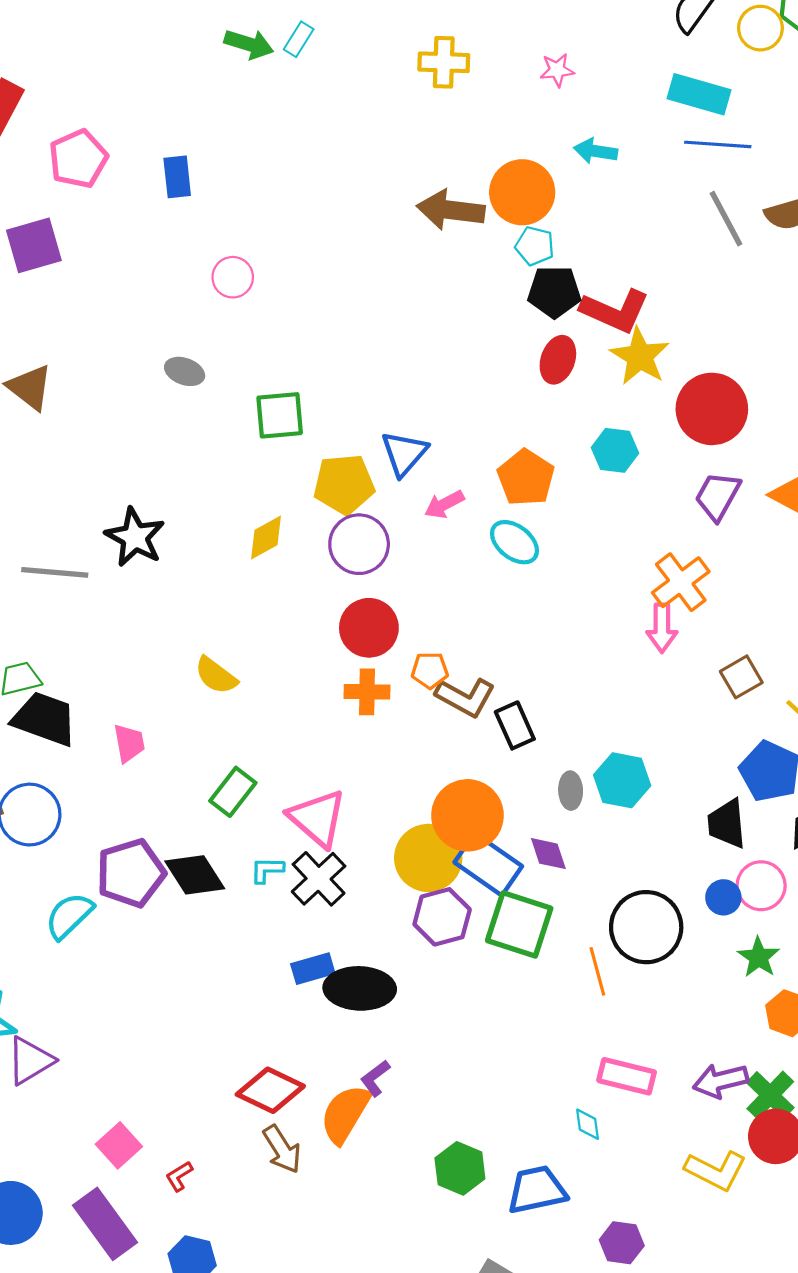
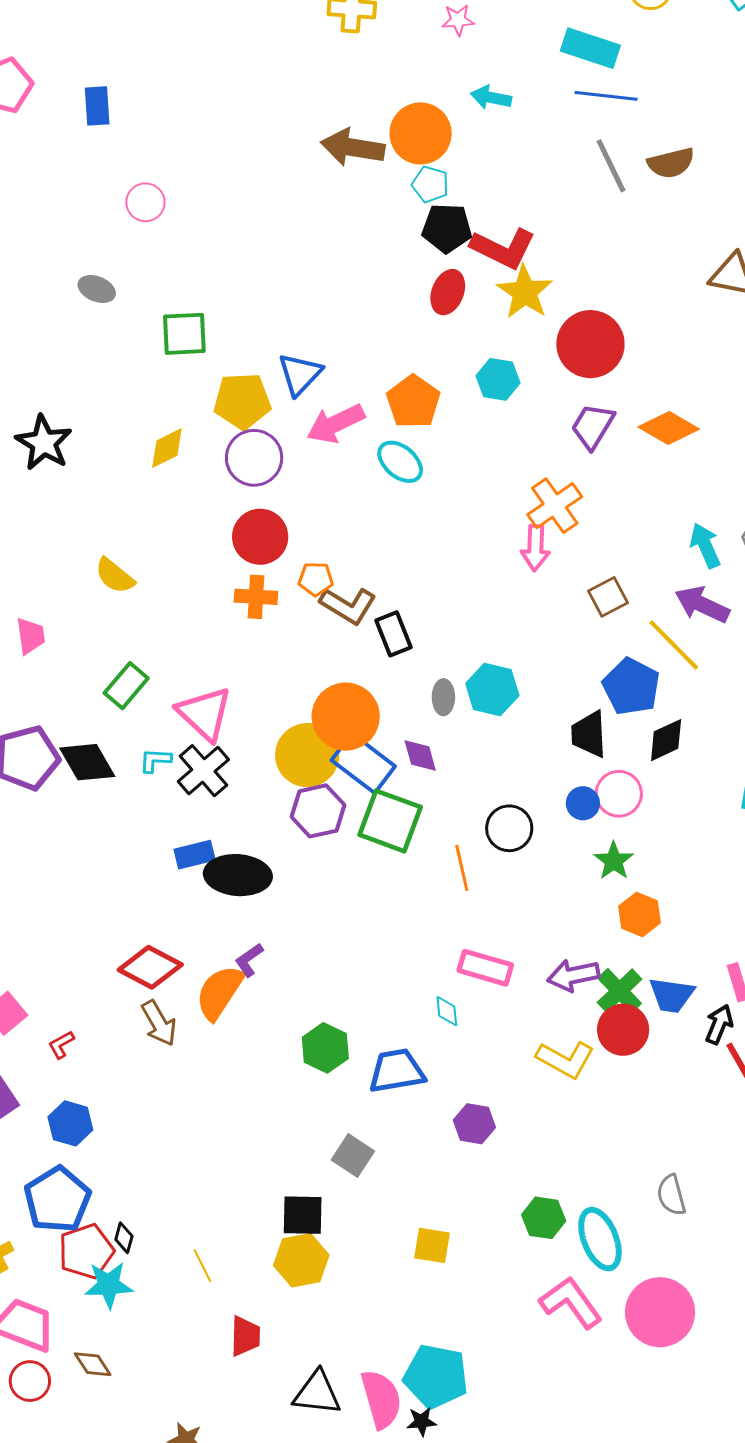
pink arrow: (444, 504) -> (336, 424), size x1.5
black circle: (646, 927) -> (509, 828), size x0.7

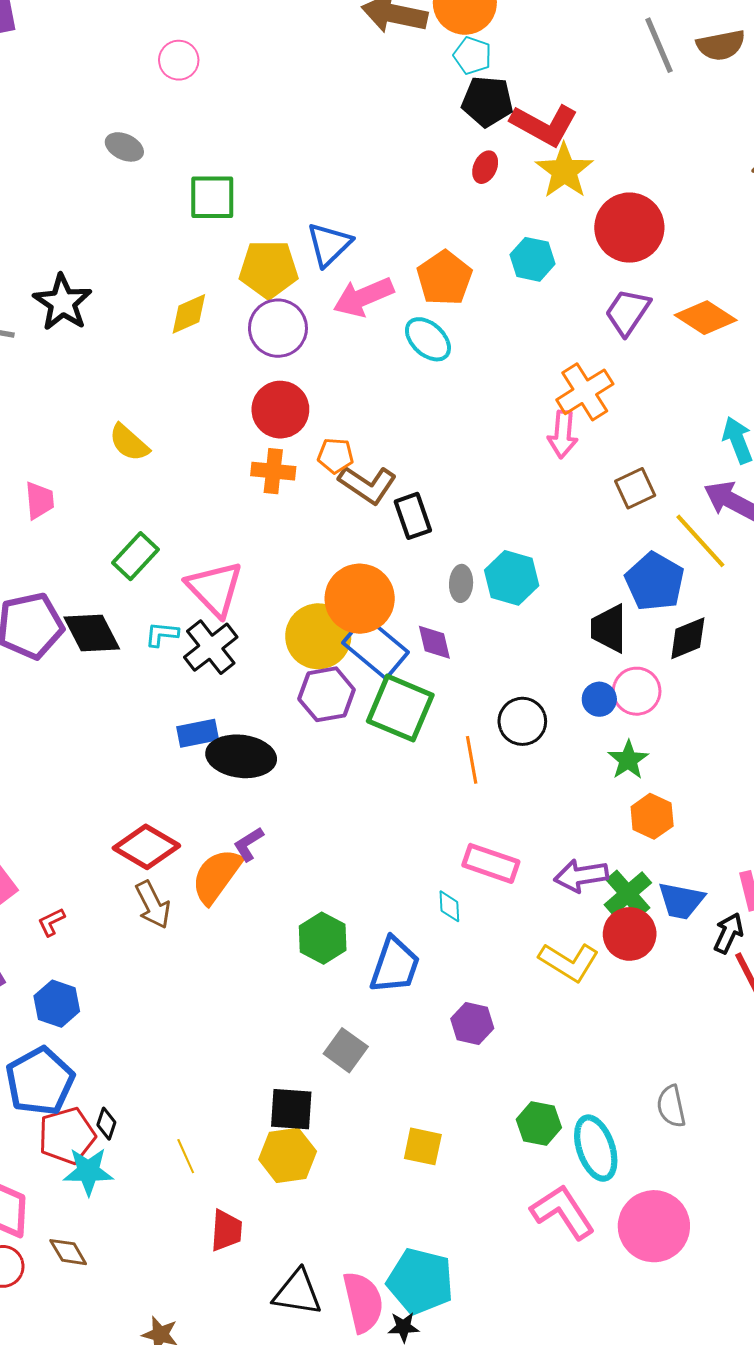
red ellipse: (448, 292) -> (485, 167), size x0.7
blue trapezoid: (397, 1071) -> (395, 965), turned 116

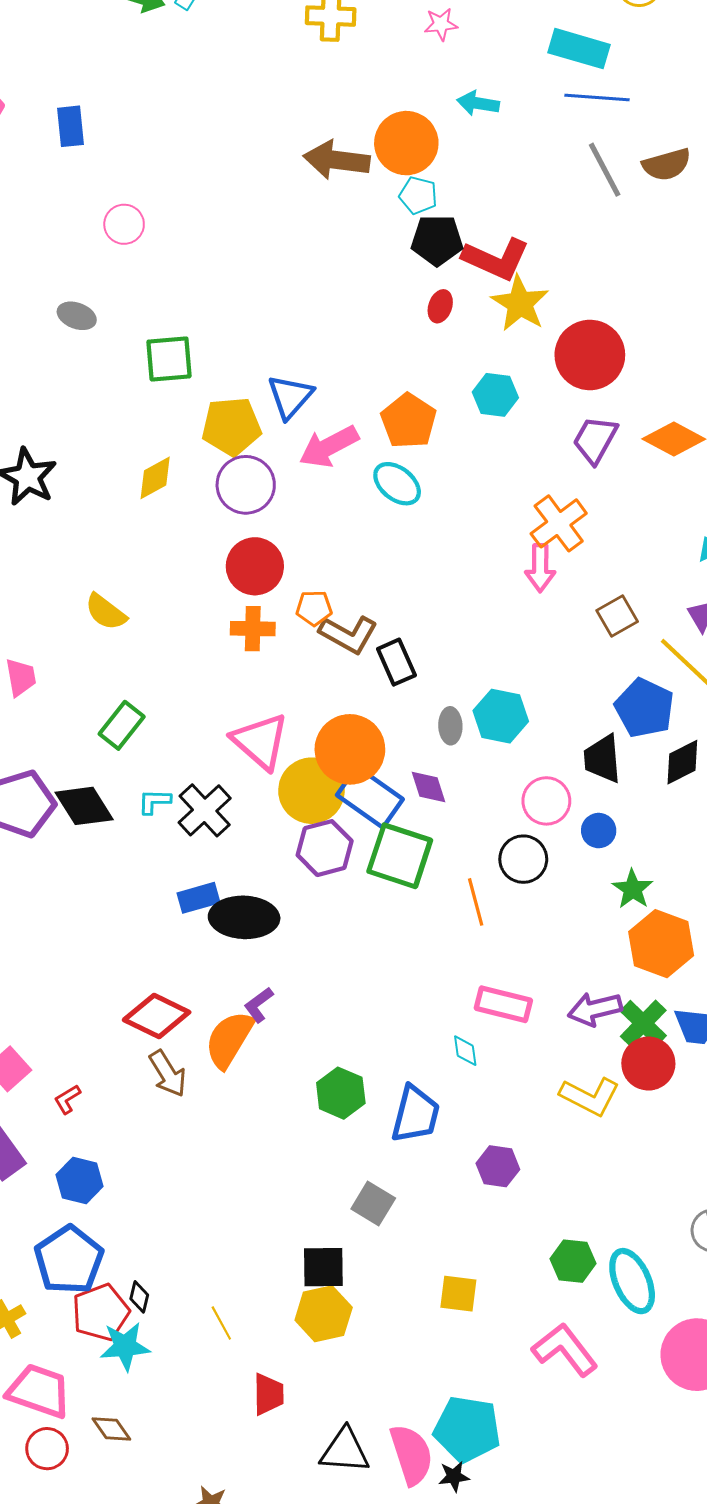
pink triangle: (215, 589) -> (260, 741), moved
pink circle: (637, 691) -> (546, 801), moved
orange hexagon: (652, 816) -> (661, 944), size x1.5
pink L-shape: (563, 1212) -> (565, 1350), moved

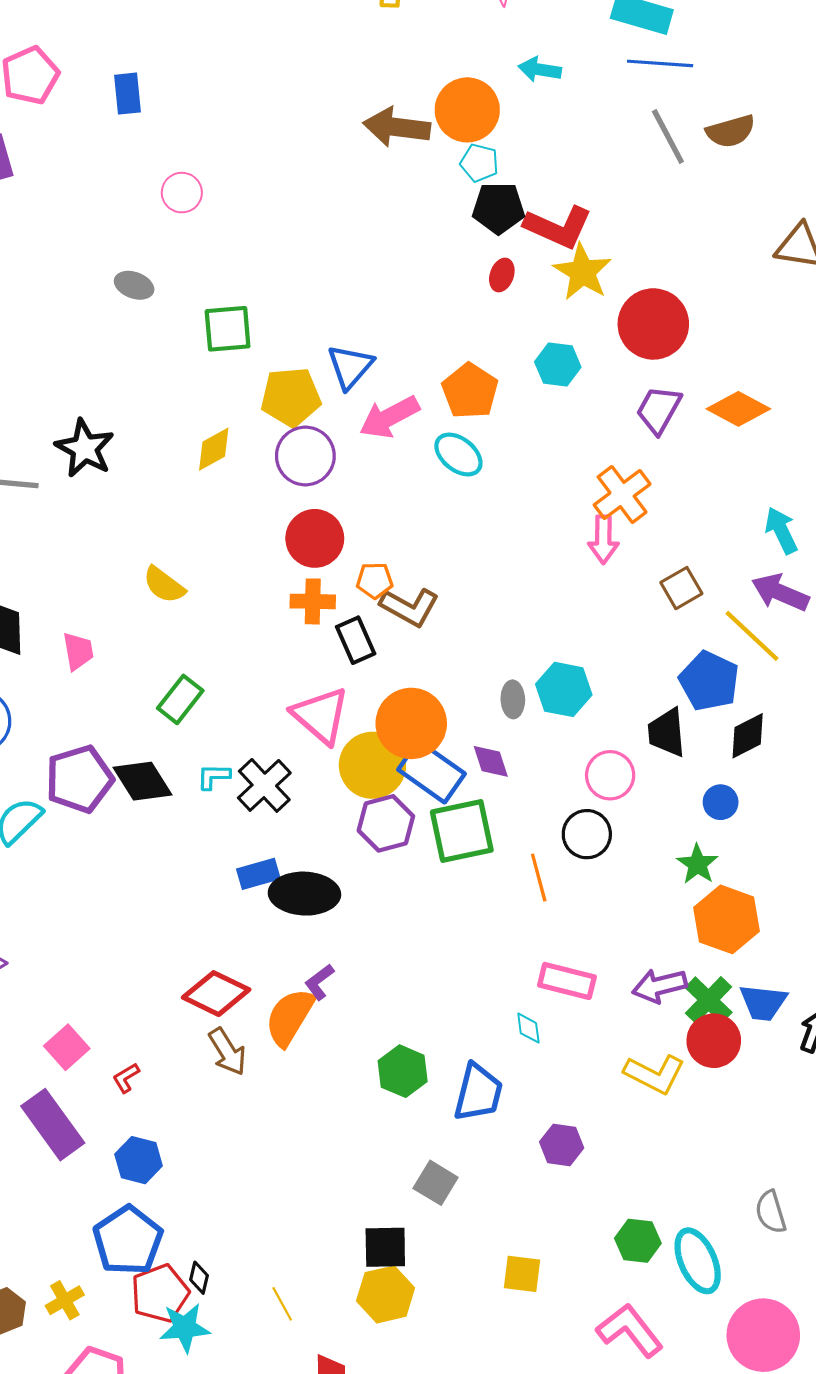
black rectangle: (396, 662) -> (356, 640), moved
blue circle: (599, 831) -> (721, 802), moved
green square: (400, 856) -> (462, 831), turned -30

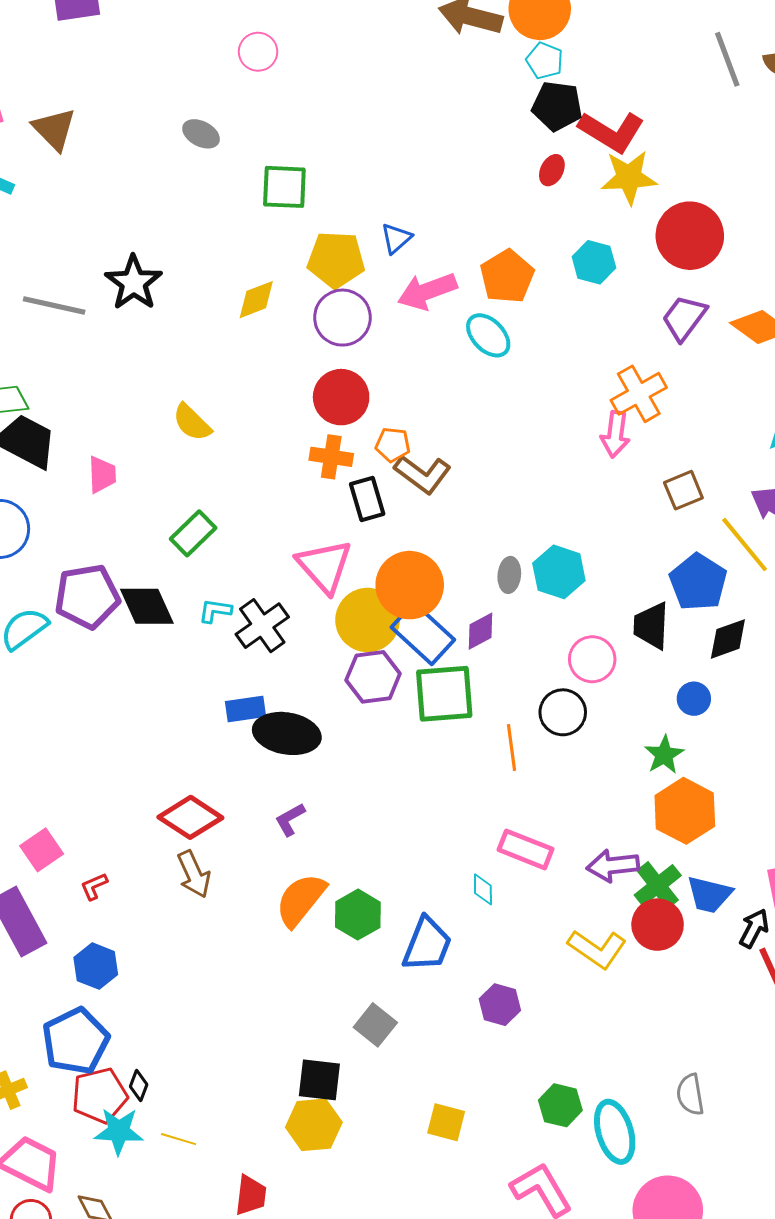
yellow star: (582, 272) -> (629, 177), turned 30
blue triangle: (350, 367) -> (396, 238), size x0.7
purple diamond: (491, 761) -> (481, 631), turned 72
orange semicircle: (290, 1017) -> (301, 900), moved
yellow line: (282, 1304) -> (179, 1139), moved, turned -52

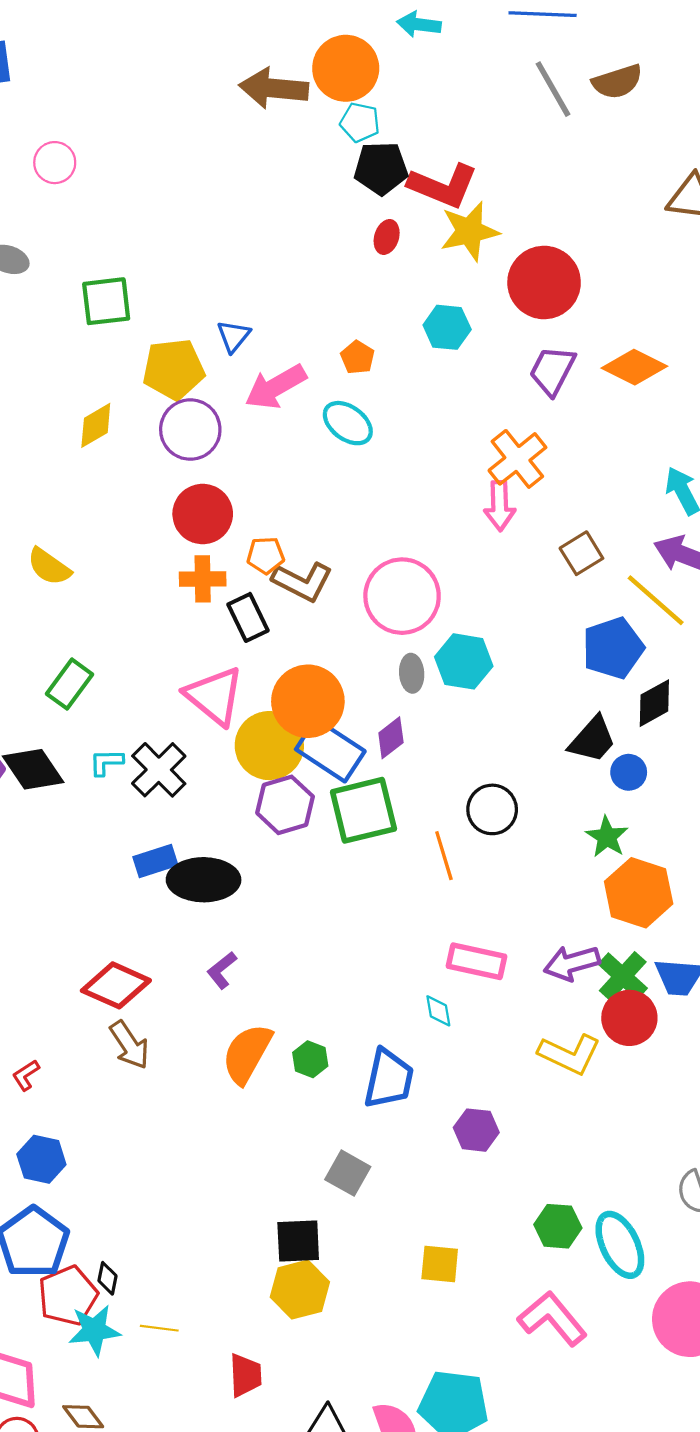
orange pentagon: (507, 276) -> (358, 357), size x0.6
blue pentagon: (698, 582) -> (613, 648), turned 30
black trapezoid: (651, 626) -> (592, 740), moved, turned -132
pink circle: (592, 659) -> (402, 596), moved, size x1.5
green hexagon: (358, 915) -> (310, 1059), size x0.7

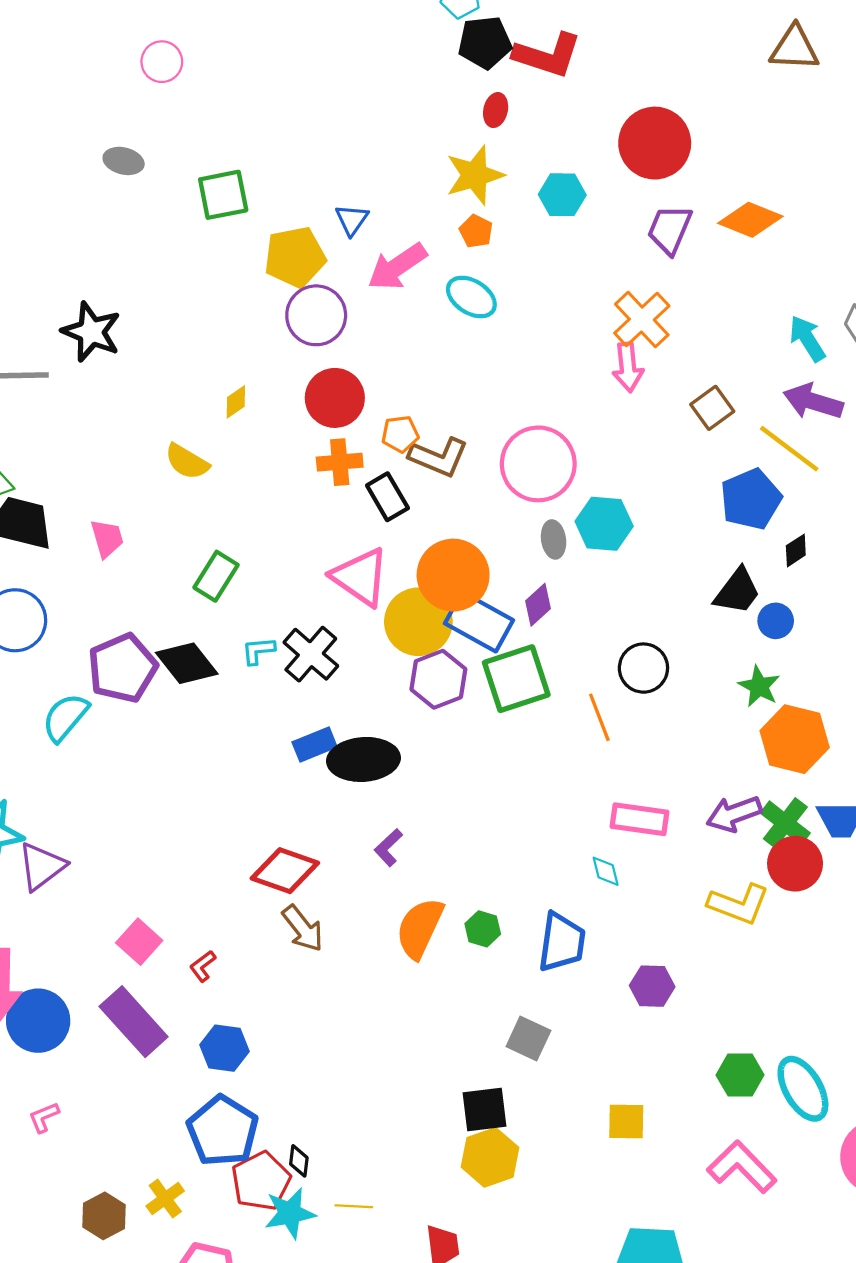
yellow star: (469, 231) -> (475, 175), moved
yellow diamond: (96, 425) -> (236, 402), moved, size x0.7
black diamond: (654, 703) -> (796, 550), size x0.7

